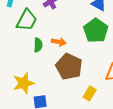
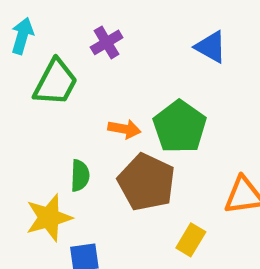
green pentagon: (96, 31) -> (180, 127), moved
green semicircle: (38, 45) -> (80, 176), moved

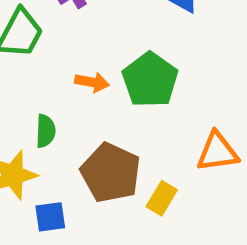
brown pentagon: (146, 182) -> (111, 173), moved

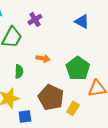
green pentagon: (150, 80) -> (78, 68), moved
green semicircle: (46, 131) -> (19, 71), moved

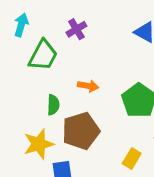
brown pentagon: (51, 97) -> (81, 131), moved, turned 30

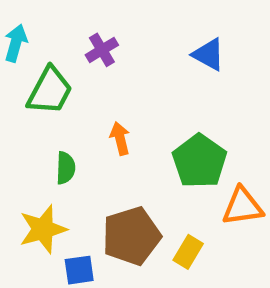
orange arrow: (88, 86) -> (120, 138), turned -114
brown pentagon: (81, 131) -> (131, 236), moved

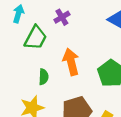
orange arrow: (120, 138) -> (71, 62), size x1.6

